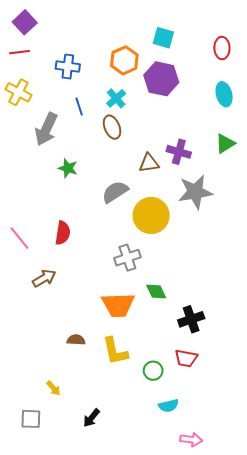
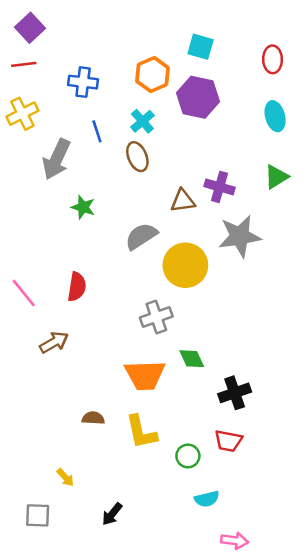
yellow cross: (18, 92) -> (22, 114), turned 35

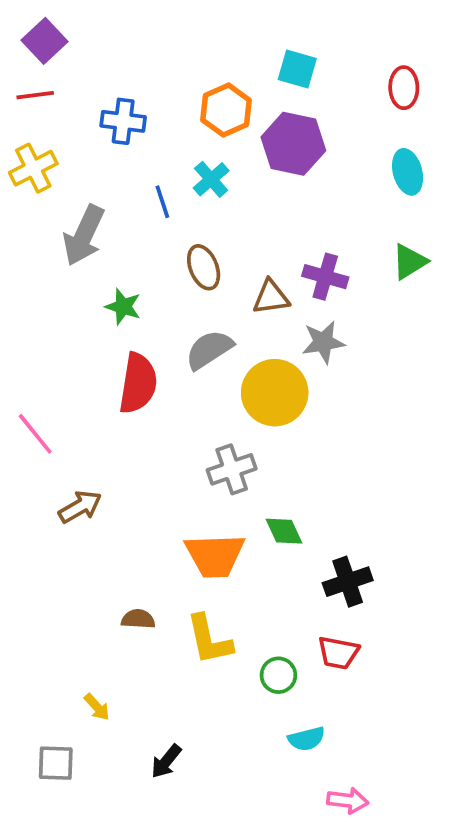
blue line: (97, 131) -> (162, 202), moved
brown ellipse: (137, 157) -> (204, 267), moved
gray star: (240, 236) -> (323, 342), moved, size x0.7
red semicircle: (77, 287) -> (138, 383), moved, size x1.4

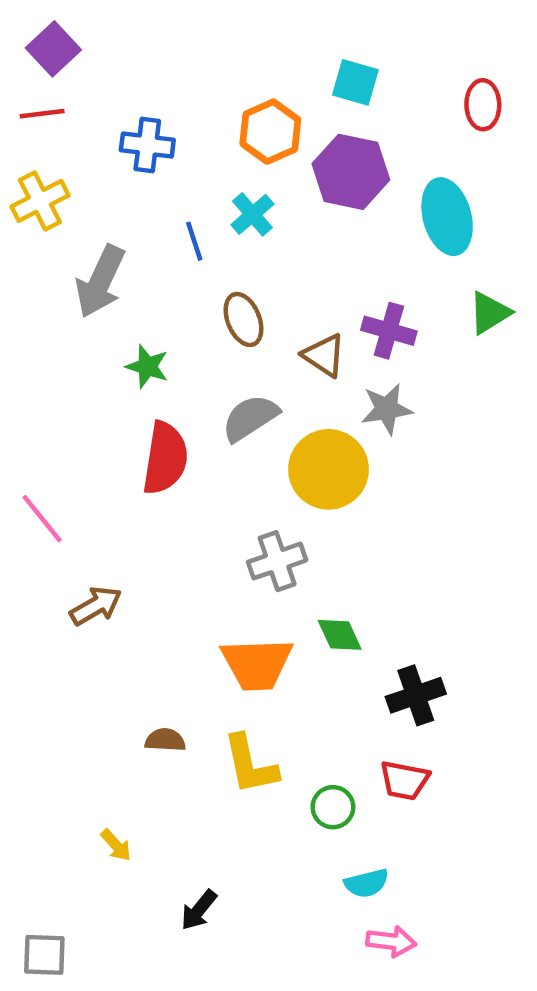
cyan ellipse: (408, 172) -> (447, 217), moved, size x1.4
brown triangle: (271, 297) -> (324, 355), turned 42
gray square: (56, 763) -> (44, 955), moved
pink arrow: (348, 801) -> (391, 941), moved

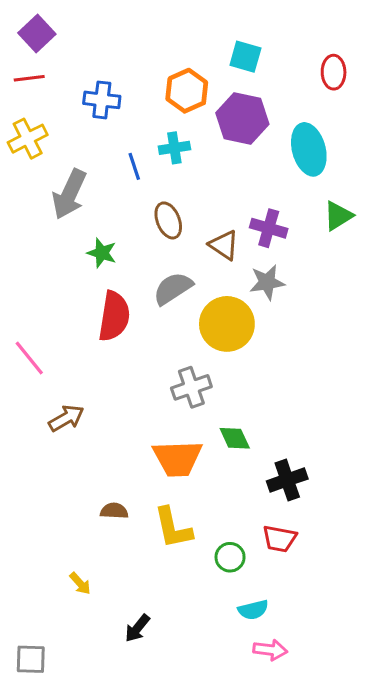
cyan cross: (252, 214) -> (174, 148), turned 32

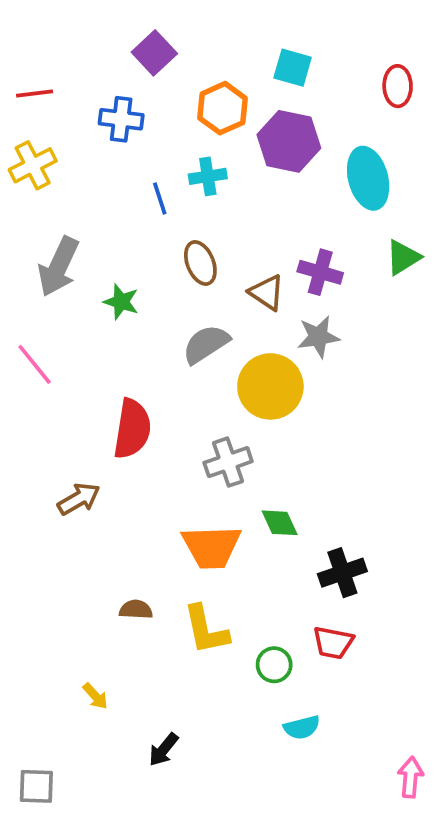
purple square: (37, 34) -> (154, 53), moved
gray arrow: (69, 194) -> (58, 267), moved
red semicircle: (114, 316) -> (132, 429), moved
pink line: (29, 358) -> (35, 364), moved
pink arrow: (270, 650) -> (410, 777), moved, turned -92

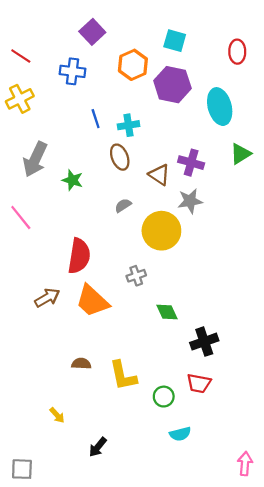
red line: (35, 93) -> (21, 56), turned 40
cyan cross: (208, 176) -> (129, 125), moved
gray semicircle: (206, 344) -> (123, 205), size x0.6
gray cross: (228, 462) -> (136, 276), size x0.7
orange trapezoid: (211, 547) -> (92, 301), moved, turned 45

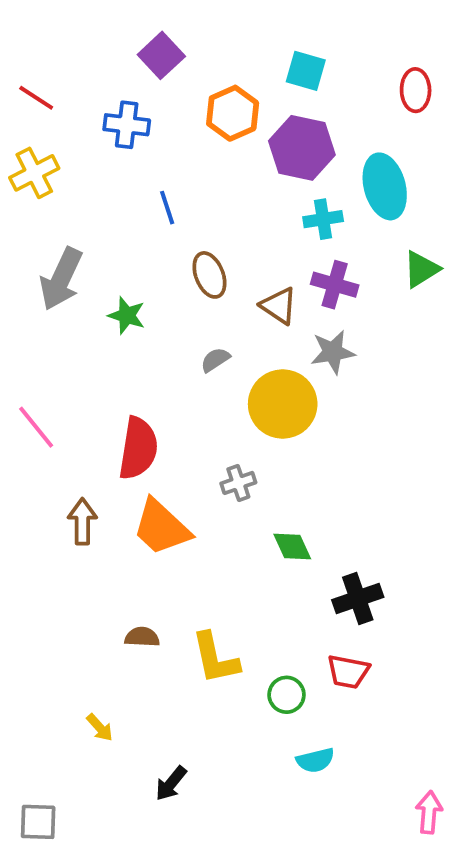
cyan cross: (129, 125) -> (323, 219), moved
pink line: (21, 217) -> (36, 427), moved
brown arrow: (47, 298) -> (82, 521), turned -60

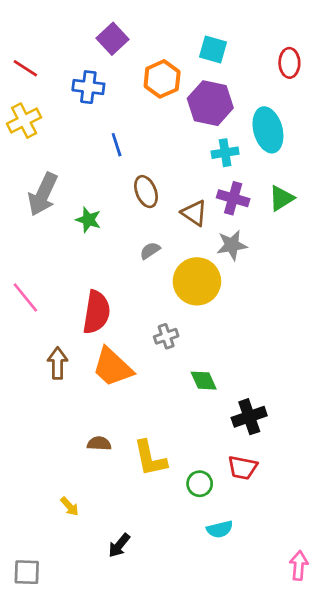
green triangle: (421, 269) -> (281, 198), moved

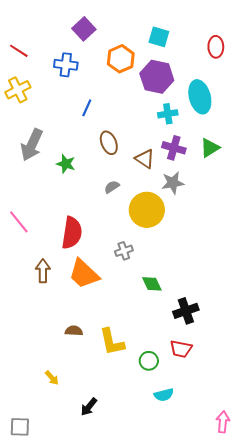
blue line: (117, 145) -> (87, 108), turned 42

